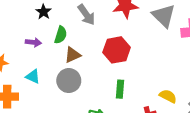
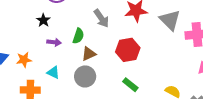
black star: (43, 12) -> (43, 20), moved
green rectangle: (120, 89) -> (130, 85), turned -56

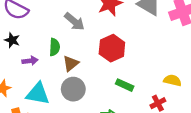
cyan triangle: (53, 72) -> (38, 94), size x1.6

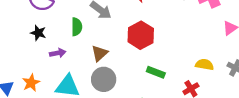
green semicircle: (54, 47) -> (77, 27), moved

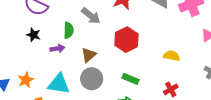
purple arrow: (58, 53) -> (57, 49), moved
yellow semicircle: (205, 65) -> (172, 56), moved
green rectangle: (156, 72) -> (131, 79), moved

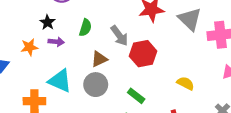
gray arrow: (91, 16) -> (119, 36), moved
purple arrow: (57, 49) -> (56, 42), moved
orange star: (26, 80) -> (29, 47), moved

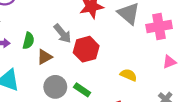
green semicircle: (85, 28) -> (28, 41), moved
gray circle: (96, 85) -> (55, 87), moved

